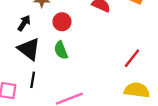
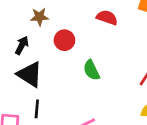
green semicircle: (61, 50) -> (91, 70), moved

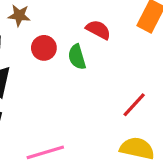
green semicircle: (91, 70) -> (77, 57), moved

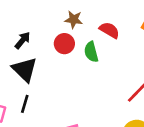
brown star: (19, 15) -> (74, 20), moved

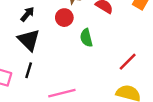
green semicircle: (91, 52) -> (86, 38), moved

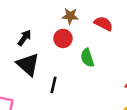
black line: (29, 70) -> (53, 85), moved

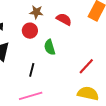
black line: (53, 85) -> (32, 70), moved

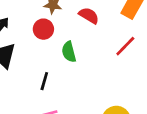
red line: (86, 66) -> (125, 46), moved

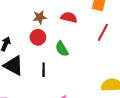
black line: (44, 81) -> (44, 70), moved

